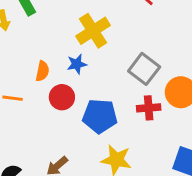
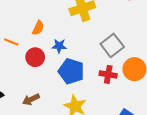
blue star: (77, 64) -> (59, 46), moved
red circle: (62, 97) -> (35, 57), moved

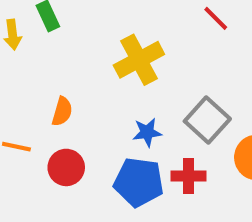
blue star: (59, 46) -> (147, 132), moved
red cross: (108, 74) -> (189, 176), moved

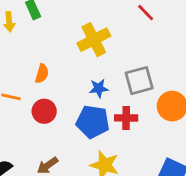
gray square: (207, 120) -> (139, 81), turned 32

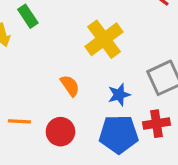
orange semicircle: (42, 74) -> (70, 86), moved, turned -42

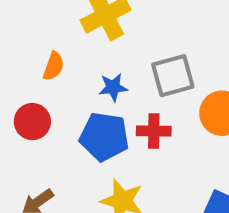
orange semicircle: (70, 86) -> (54, 66), turned 45

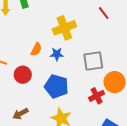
blue star: (113, 87) -> (57, 54), moved
red cross: (154, 131) -> (97, 96), moved, turned -35

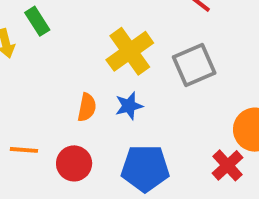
gray square: (93, 61) -> (194, 65), moved

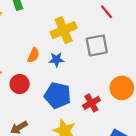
red cross: (227, 165) -> (91, 103), moved

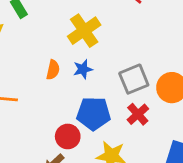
gray square: (97, 45) -> (134, 79), moved
red circle: (20, 84) -> (68, 136), moved

